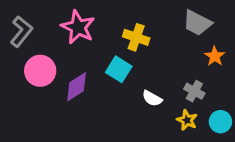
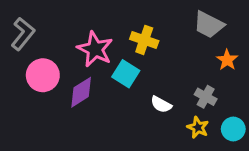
pink star: (78, 27) -> (95, 49), moved

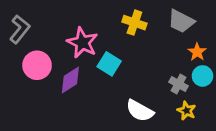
yellow cross: (144, 40) -> (134, 23), moved
white semicircle: (161, 104) -> (140, 111), moved, size x1.5
yellow star: (198, 127) -> (186, 111), moved
cyan circle: (233, 129) -> (202, 76), moved

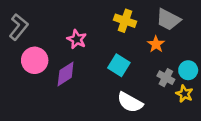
pink star: (82, 43) -> (77, 39), size x0.7
orange star: (197, 52) -> (156, 44), moved
cyan square: (109, 64) -> (119, 65), moved
yellow star: (186, 111) -> (184, 94), moved

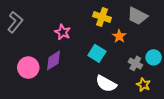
orange star: (156, 44) -> (119, 36), moved
pink circle: (35, 60) -> (28, 68), moved
yellow star: (184, 94) -> (143, 85), moved

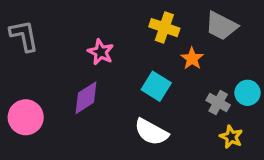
gray L-shape: (15, 22) -> (24, 36), turned -50
pink circle: (28, 68) -> (26, 117), moved
white semicircle: (106, 84) -> (151, 132), moved

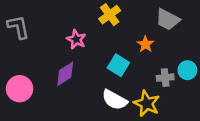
yellow cross: (164, 28) -> (110, 15), moved, turned 35
gray cross: (218, 103) -> (165, 78), turned -35
yellow star: (231, 137) -> (147, 104), moved, size x1.5

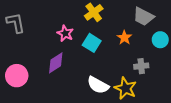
cyan square: (118, 65) -> (92, 43), moved
cyan circle: (187, 70) -> (160, 40), moved

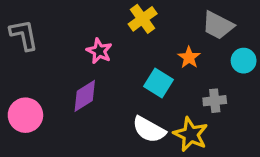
cyan square: (92, 43) -> (159, 83), moved

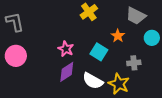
pink star: (99, 51) -> (66, 49), moved
purple diamond: (85, 96) -> (67, 72), moved
pink circle: (25, 115) -> (16, 56), moved

